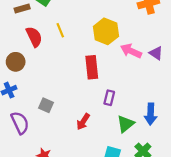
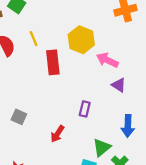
purple triangle: (156, 53) -> (119, 85), moved
red rectangle: (92, 67) -> (53, 62), moved
green triangle: (126, 124) -> (102, 147), moved

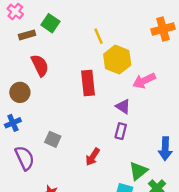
yellow line: (34, 39) -> (98, 36), moved
pink arrow: (107, 60) -> (144, 81), turned -50
purple triangle: (119, 85) -> (123, 106), moved

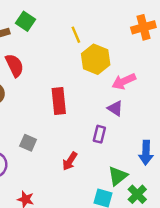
red rectangle: (88, 83) -> (59, 101), moved
purple triangle: (123, 106) -> (115, 108), moved

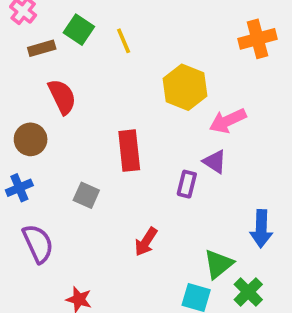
yellow line: (76, 35) -> (124, 41), moved
purple rectangle: (99, 134) -> (187, 184), moved
gray square: (28, 143) -> (86, 195), moved

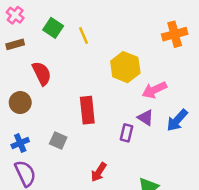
brown rectangle: (42, 48) -> (15, 44), moved
blue cross: (19, 188) -> (20, 143), moved
blue arrow: (261, 229) -> (177, 120), moved, turned 40

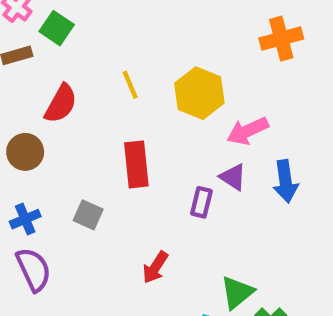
green square: (53, 28) -> (57, 28), moved
yellow line: (83, 35) -> (130, 85), moved
red semicircle: (42, 73) -> (61, 104), turned 55
blue arrow: (177, 120) -> (285, 181), turned -50

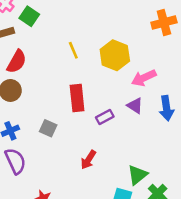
red semicircle: (61, 104) -> (17, 62), moved
purple rectangle: (201, 202) -> (105, 117), moved, turned 48

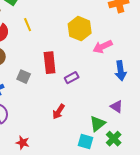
yellow line: (73, 50) -> (28, 25), moved
purple triangle: (135, 106) -> (117, 107), moved
gray square: (48, 128) -> (24, 77), moved

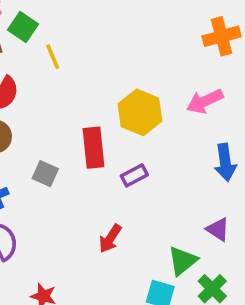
yellow line: (28, 25) -> (53, 57), moved
yellow hexagon: (80, 29) -> (140, 112), moved
pink arrow: (103, 47) -> (205, 101), moved

